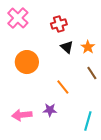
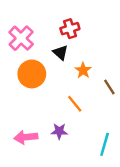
pink cross: (18, 18) -> (21, 38), moved
black triangle: (67, 47) -> (60, 52), moved
orange star: (88, 47) -> (83, 70), moved

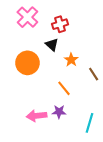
pink cross: (21, 38) -> (27, 17), moved
purple star: (59, 131) -> (59, 112), moved
pink arrow: (26, 137) -> (37, 116), moved

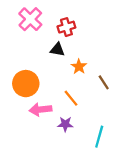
black triangle: (52, 45) -> (57, 50), turned -32
orange circle: (27, 63) -> (26, 84), moved
pink arrow: (37, 116) -> (40, 110), moved

